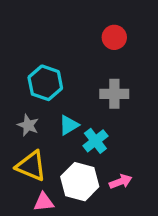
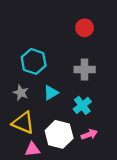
cyan cross: (95, 141) -> (82, 105), moved

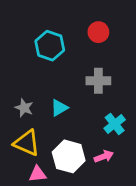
cyan hexagon: (34, 61) -> (50, 46), moved
cyan cross: (82, 105) -> (115, 124), moved

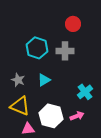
cyan hexagon: (50, 46) -> (37, 48), moved
gray cross: (98, 81) -> (65, 51), moved

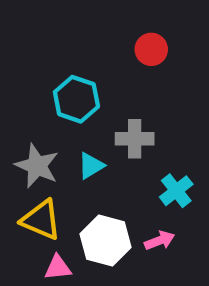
gray cross: (65, 51) -> (135, 139), moved
gray star: (18, 80) -> (37, 166), size x1.5

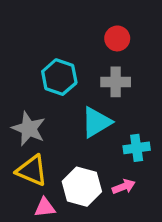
gray cross: (135, 139) -> (116, 82), moved
cyan triangle: (91, 166) -> (96, 122), moved, size x1.5
cyan cross: (176, 191) -> (137, 148), turned 30

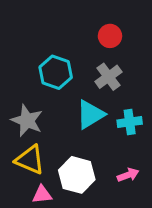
gray cross: (116, 82) -> (108, 77), turned -36
cyan cross: (137, 148) -> (130, 122), moved
pink arrow: (124, 187) -> (128, 175), moved

